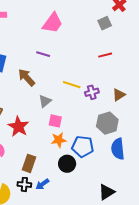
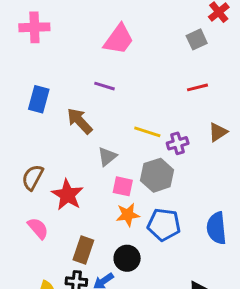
brown triangle: (119, 95) -> (218, 132), moved
gray hexagon: (107, 123) -> (157, 175), moved
black circle: (67, 164) -> (127, 258), moved

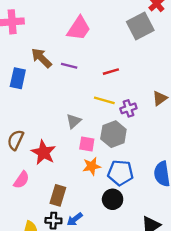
gray square: (197, 39) -> (140, 26), size x1.6
red line: (198, 87) -> (111, 72), moved
brown arrow: (80, 121) -> (41, 58), moved
pink semicircle: (38, 228) -> (21, 180), turned 78
black circle: (127, 258) -> (113, 199), moved

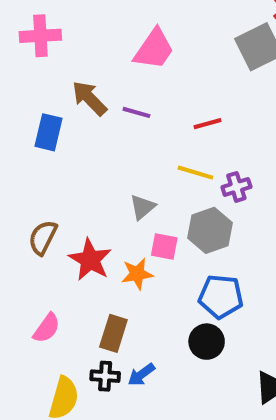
orange star: (92, 166) -> (137, 274), moved
pink semicircle: (21, 180) -> (47, 328), moved

